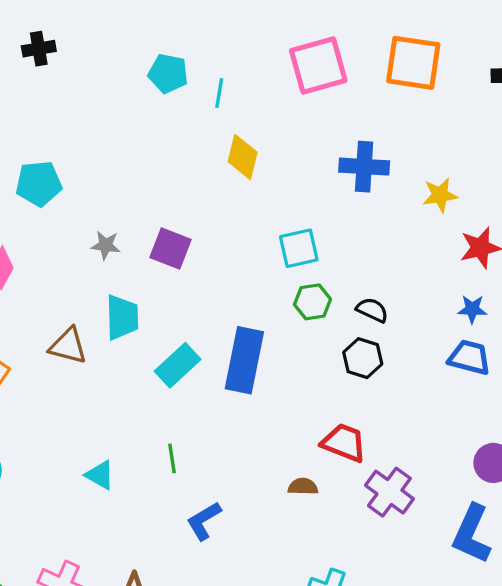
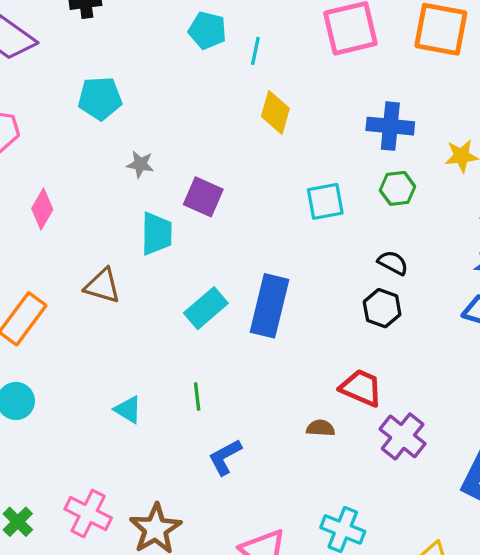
cyan pentagon: (39, 184) -> (100, 98), moved
gray star: (106, 245) -> (140, 164), moved
green hexagon: (312, 302) -> (398, 188), moved
cyan trapezoid: (122, 317) -> (157, 234), moved

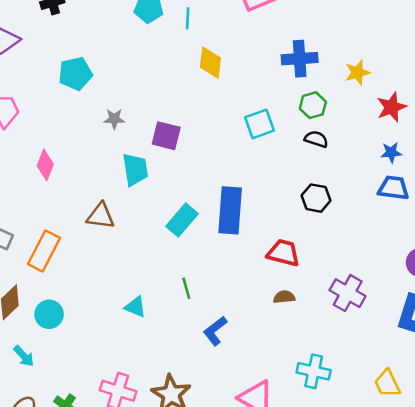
black semicircle: (393, 263) -> (316, 139), moved
red trapezoid: (361, 388) -> (283, 253), moved

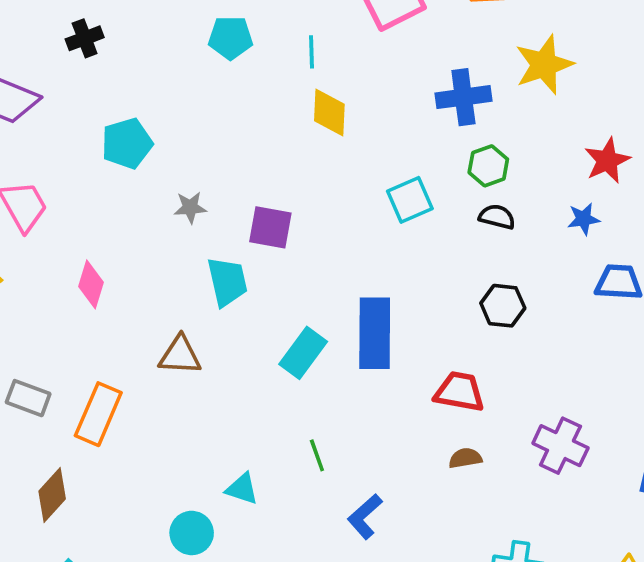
cyan line: (188, 18) -> (312, 52), moved
yellow star: (357, 72) -> (544, 65), moved, size x1.5
blue star: (391, 153) -> (583, 219), moved
cyan circle: (49, 314) -> (192, 533), moved

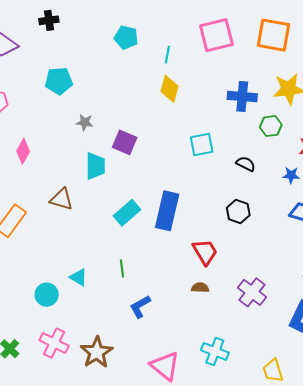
green hexagon: (488, 166) -> (271, 126), moved
red trapezoid: (460, 392) -> (205, 252), turned 36

